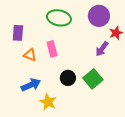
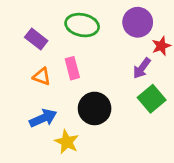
purple rectangle: (18, 33) -> (36, 39), moved, turned -56
black circle: (68, 78) -> (95, 108), size x1.5
green square: (93, 79) -> (152, 99), moved

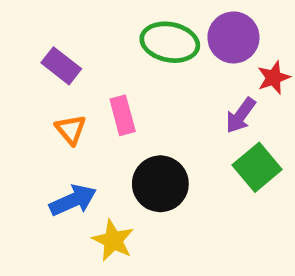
green ellipse: (82, 25) -> (170, 42), moved
orange triangle: (42, 76) -> (71, 130), turned 30

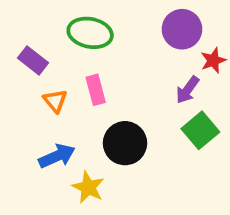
green ellipse: (170, 42) -> (90, 33), moved
purple rectangle: (61, 66) -> (33, 60), moved

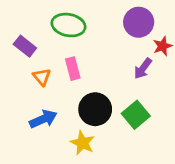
green square: (200, 130) -> (136, 115), moved
yellow star: (88, 187) -> (83, 143), moved

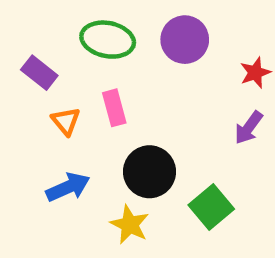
purple circle: (139, 22) -> (185, 40), moved
purple arrow: (143, 69) -> (249, 128), moved
green square: (136, 115) -> (211, 207), moved

